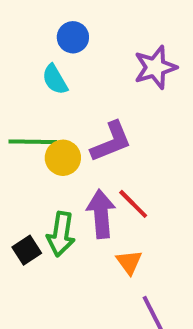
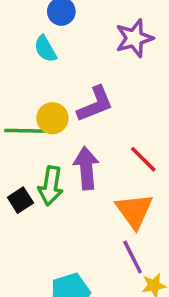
green line: (33, 142) -> (26, 131), moved
red line: (133, 204) -> (143, 159), moved
orange triangle: (129, 262) -> (134, 211), moved, size x1.6

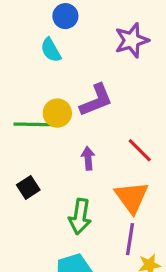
purple arrow: (86, 168) -> (88, 158), size x0.6
green arrow: (51, 186) -> (80, 217), moved
purple line: (133, 257) -> (130, 239), turned 36

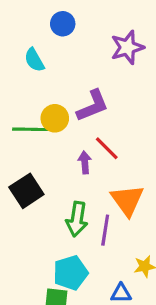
cyan semicircle: (51, 50) -> (34, 60), moved
red line: (140, 150) -> (107, 148), moved
black square: (28, 187) -> (26, 191), size x1.5
purple line: (130, 239) -> (105, 230), moved

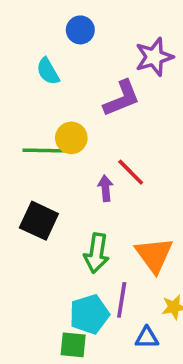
purple L-shape: (93, 106) -> (122, 98), moved
black square: (26, 191) -> (39, 221), turned -32
orange triangle: (127, 200) -> (154, 255), moved
purple line: (105, 230) -> (122, 300), moved

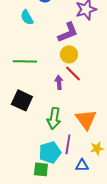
yellow circle: (71, 138) -> (69, 54), moved

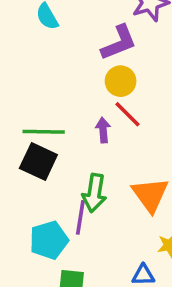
green line: (25, 61) -> (44, 132), moved
purple line: (68, 144) -> (80, 217), moved
cyan pentagon: (50, 152) -> (49, 240), moved

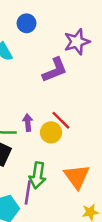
yellow circle: (121, 81) -> (51, 132), moved
purple arrow: (103, 130) -> (28, 123), moved

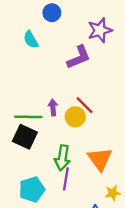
purple line: (28, 193) -> (66, 179), moved

